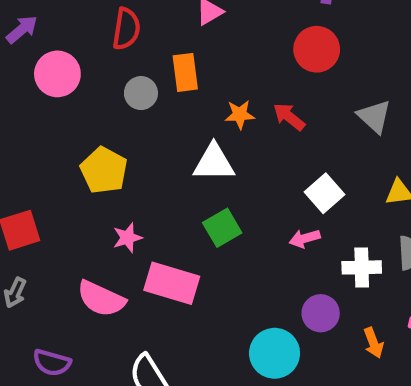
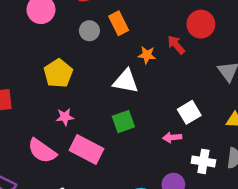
orange rectangle: (185, 72) -> (119, 23), turned -30
red arrow: (289, 117) -> (176, 45), moved

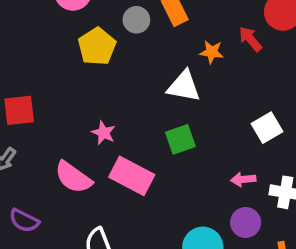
yellow pentagon: (58, 73) -> (97, 47), moved
pink star: (65, 117) -> (104, 133), turned 30
pink arrow: (172, 137) -> (243, 179), moved

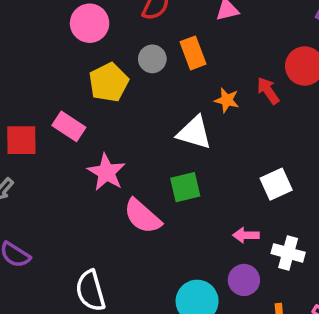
pink star: (104, 133) -> (106, 172), size x1.5
pink rectangle: (132, 176) -> (69, 126), moved, size x0.7
pink semicircle: (73, 177) -> (143, 216), moved

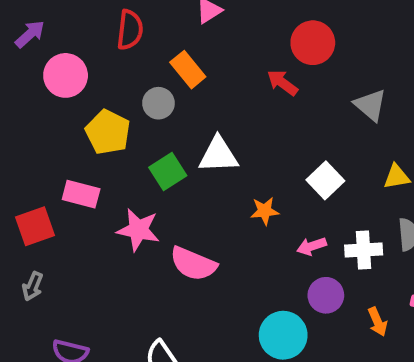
gray circle: (152, 59) -> (158, 103), moved
orange star: (227, 100) -> (265, 211), moved
green square: (185, 187) -> (168, 171), moved

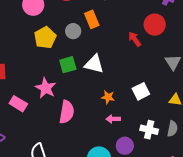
pink rectangle: (81, 194) -> (18, 104), moved
pink arrow: (312, 246) -> (113, 119), moved
pink semicircle: (193, 264) -> (67, 112), turned -120

